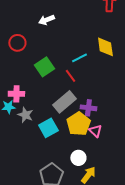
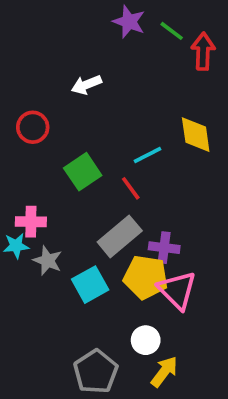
yellow pentagon: (78, 124) -> (146, 277), turned -30
pink triangle: (95, 131) -> (177, 290), size x1.6

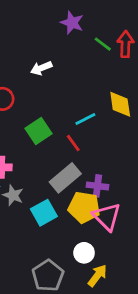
green line: (172, 31) -> (103, 44), moved

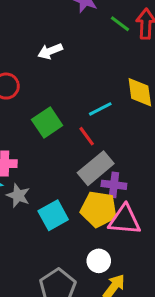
gray rectangle: (65, 178) -> (96, 168), moved
pink triangle: (107, 217) -> (125, 220), turned -40

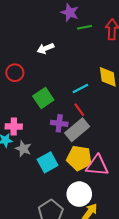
green line: (120, 24) -> (85, 27), moved, turned -48
red line: (87, 136) -> (79, 110), moved
purple cross: (114, 185) -> (59, 123), moved
white circle: (99, 261) -> (79, 194), size x1.5

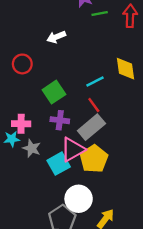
purple cross: (59, 123) -> (60, 120), moved
yellow pentagon: (79, 158) -> (94, 159), turned 30
pink triangle: (97, 166) -> (73, 150), moved, turned -35
white circle: (79, 194) -> (79, 199), moved

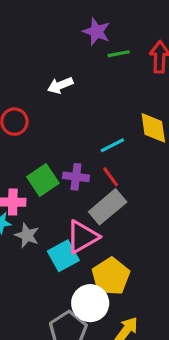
green square: (54, 92) -> (43, 180), moved
purple cross: (60, 120) -> (76, 177), moved
yellow pentagon: (94, 159) -> (111, 276), moved

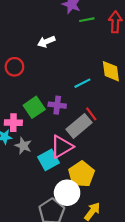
red line: (111, 177) -> (91, 114), moved

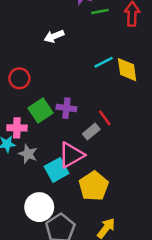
red circle: (14, 67) -> (19, 78), moved
cyan line: (82, 83) -> (104, 62), moved
gray rectangle: (79, 126) -> (91, 132), size x0.6
white circle: (67, 193) -> (39, 207), moved

